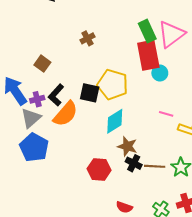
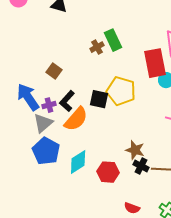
green rectangle: (147, 31) -> (113, 40), moved
cyan diamond: (115, 121) -> (78, 162), moved

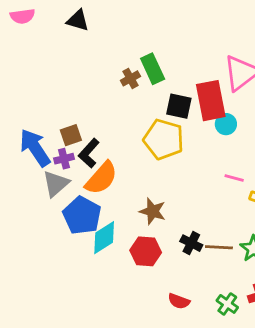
brown square: (54, 71) -> (71, 135), moved, turned 35
black square: (99, 99) -> (179, 106), moved
brown star: (135, 150) -> (153, 211), moved
blue pentagon: (46, 151) -> (82, 215), moved

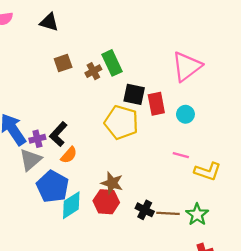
red rectangle: (211, 101) -> (156, 104), moved, size x0.7
cyan circle: (226, 124) -> (185, 114), moved
brown square: (71, 135) -> (63, 63), moved
orange semicircle: (101, 178) -> (69, 155), size x0.6
red hexagon: (146, 251) -> (106, 202), moved

